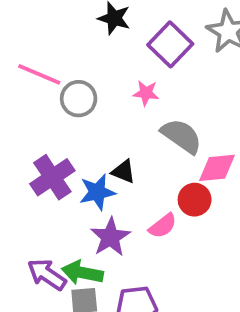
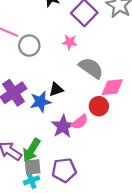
black triangle: (123, 172) -> (56, 89), turned -40
purple star: (110, 237) -> (63, 126), moved
green arrow: (82, 273) -> (31, 150), turned -70

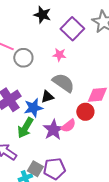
gray semicircle: (91, 68) -> (63, 83), moved
green arrow: (31, 150) -> (25, 128), moved
gray square: (33, 167) -> (35, 169), moved, turned 35

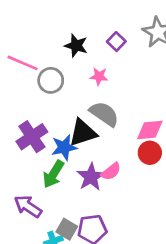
black star: (42, 15) -> (76, 46), moved
purple square: (72, 29) -> (116, 42), size x0.6
black triangle: (47, 97) -> (83, 133), size x1.6
red circle: (85, 112) -> (150, 153), moved

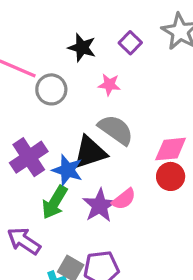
blue star: (64, 147) -> (67, 170), turned 30

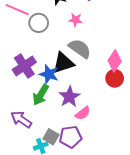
pink diamond: (171, 149) -> (115, 61), turned -50
pink semicircle: (124, 199) -> (83, 113), moved

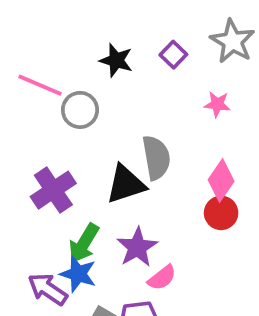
pink star: (76, 20) -> (217, 104), moved
gray semicircle: (80, 49) -> (156, 158), turned 45
blue star: (49, 74) -> (78, 274), moved

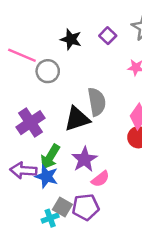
purple arrow: (48, 289) -> (23, 170), moved, turned -30

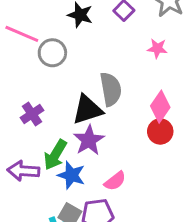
purple cross: (31, 123) -> (32, 114), size x0.7
purple star: (84, 159) -> (89, 140), moved
blue star: (46, 176) -> (71, 175), moved

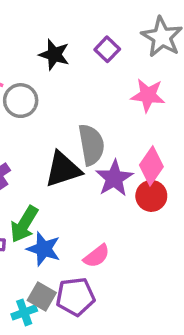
pink star: (157, 48) -> (148, 95), size x1.4
purple star: (89, 140) -> (114, 178), moved

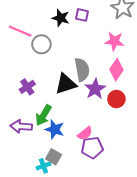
purple square: (107, 49) -> (82, 15), moved, turned -32
pink diamond: (151, 166) -> (116, 70), moved
purple pentagon: (75, 297) -> (92, 148), moved

